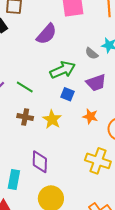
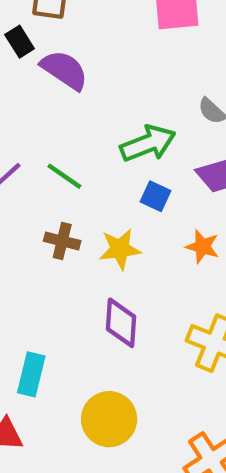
purple semicircle: (47, 34) -> (64, 70), moved, turned -100
yellow star: (52, 119) -> (120, 249), turned 30
purple diamond: (40, 162) -> (121, 323), moved

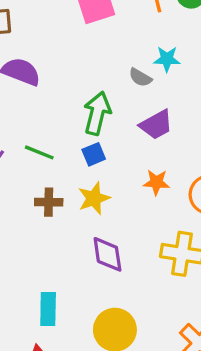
green arrow: (148, 143) -> (97, 113), turned -42
blue square: (156, 196) -> (94, 154), moved, turned -35

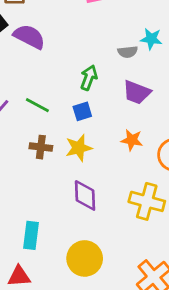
gray semicircle: (140, 77) -> (128, 52), turned -42
green arrow: (97, 113) -> (89, 78), size x0.7
purple trapezoid: (156, 125) -> (137, 92), turned 44

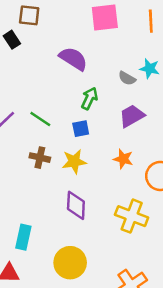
purple semicircle: (29, 37) -> (73, 59), moved
gray semicircle: (128, 52) -> (127, 78), turned 30
purple trapezoid: (137, 92) -> (132, 116), turned 124

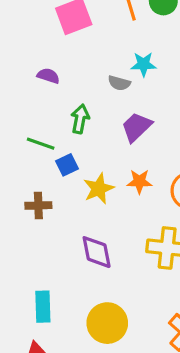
purple semicircle: (73, 59) -> (48, 76), size x0.6
green line: (40, 119) -> (41, 144), moved
blue square: (81, 129) -> (67, 165), moved
yellow star: (74, 161) -> (99, 189), moved

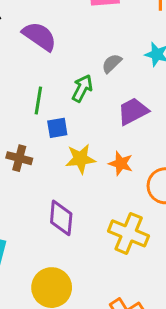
purple semicircle: (48, 76) -> (39, 36), moved, size x1.6
gray semicircle: (119, 83) -> (112, 63), moved, turned 105
green line: (41, 144) -> (38, 101), turned 64

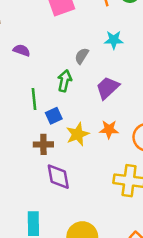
purple semicircle: (39, 36) -> (22, 50), size x0.6
brown cross: (19, 158) -> (43, 144), moved
purple diamond: (61, 218) -> (58, 177), moved

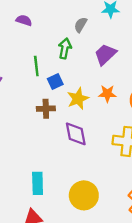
purple diamond: (58, 177) -> (76, 134), moved

